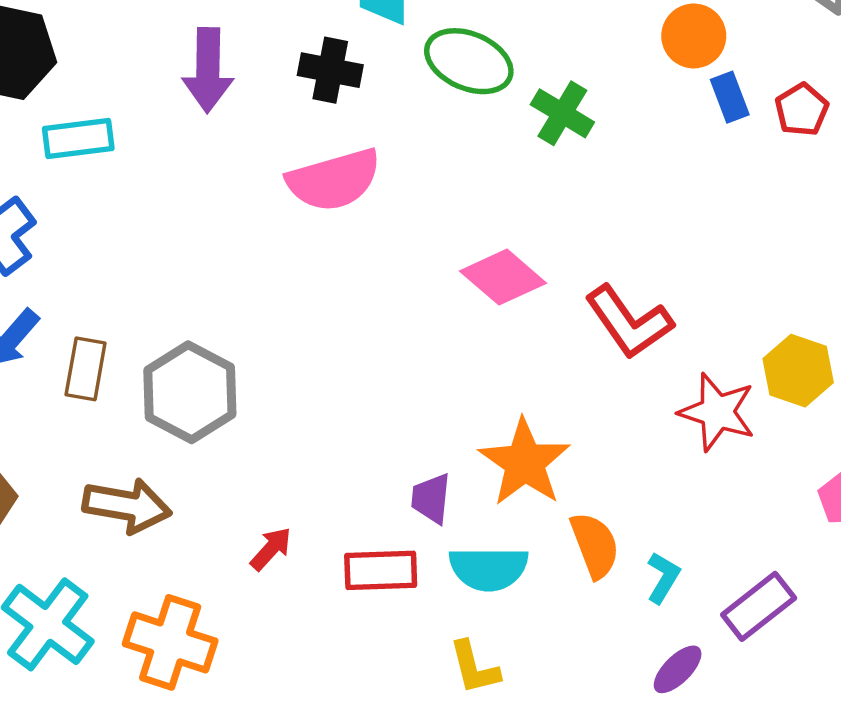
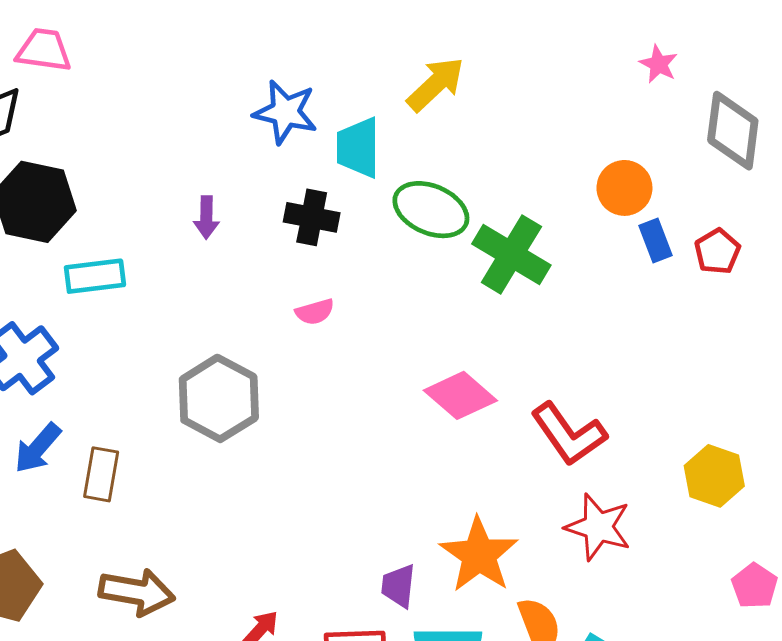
purple arrow: (208, 70) -> (206, 217), size x0.6
green cross: (562, 113) -> (511, 254), size x1.4
pink semicircle: (334, 180) -> (315, 312), size x0.5
gray hexagon: (190, 392) -> (219, 398), moved
red star: (717, 412) -> (598, 527), moved

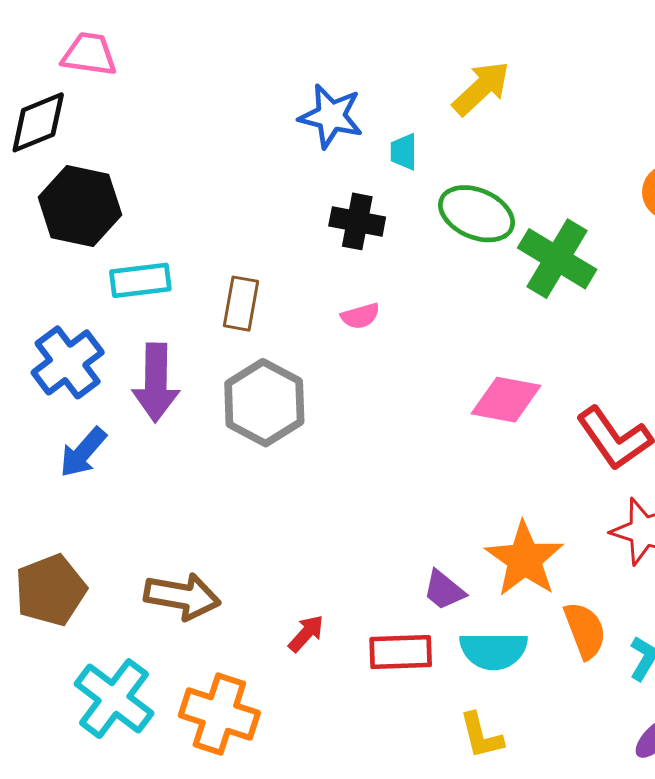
cyan trapezoid: (358, 148) -> (404, 152), size x0.6
purple arrow: (206, 217) -> (156, 383), moved, size x1.8
pink diamond: (460, 395) -> (506, 400), turned -30
brown rectangle: (101, 474) -> (241, 304), moved
purple trapezoid: (398, 586) -> (444, 590), turned -57

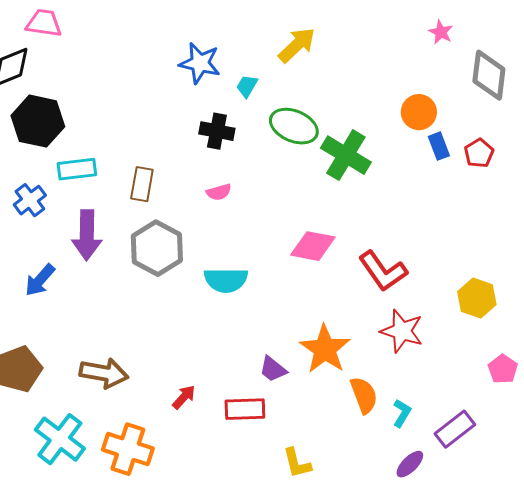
cyan trapezoid: (404, 152) -> (247, 86), turned 30
blue cross: (68, 362) -> (30, 200), moved, size x0.7
cyan semicircle: (494, 651) -> (226, 280), moved

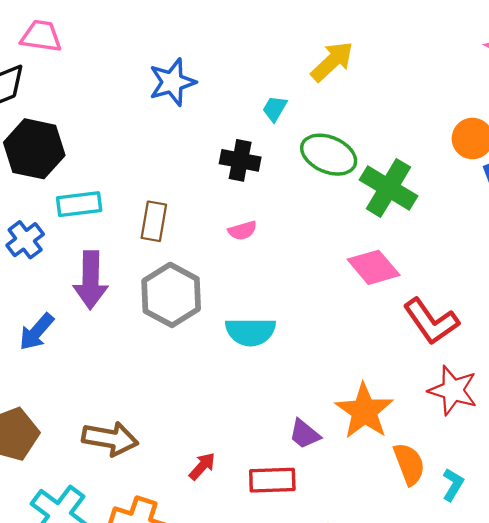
blue star: (200, 63) -> (172, 82), moved, turned -30
pink diamond: (313, 246) -> (374, 267), moved, turned 39

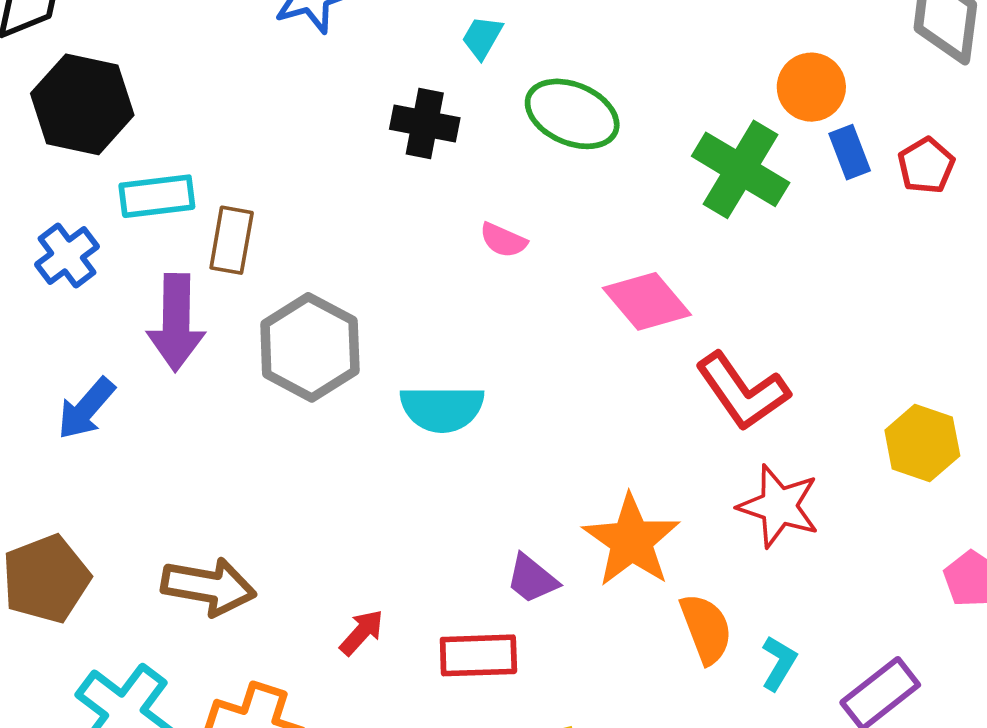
green cross: (388, 188) -> (741, 169), moved
brown rectangle: (154, 221) -> (232, 240), moved
pink semicircle: (242, 231) -> (503, 240), moved, turned 40

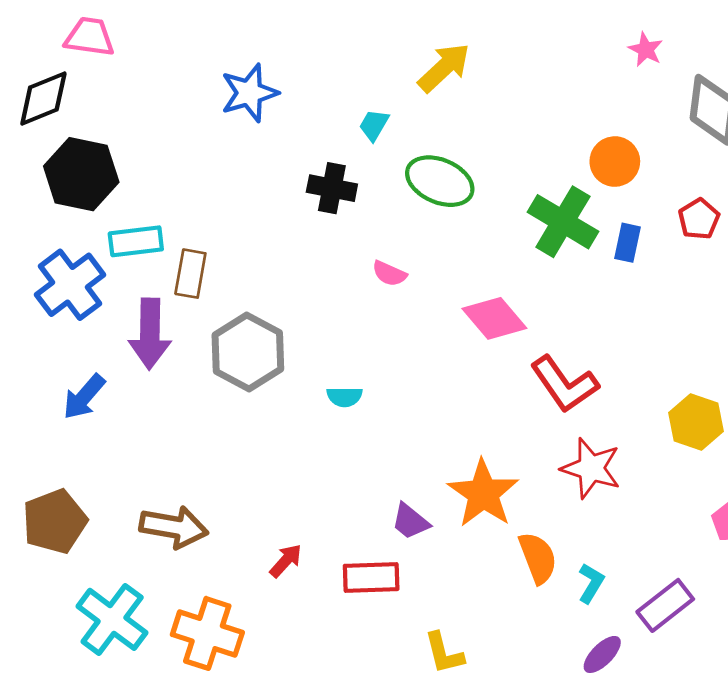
blue rectangle: (850, 152) -> (627, 243), moved, turned 33
blue cross: (67, 255) -> (70, 285), size x1.5
cyan semicircle: (442, 409) -> (345, 397), size x0.6

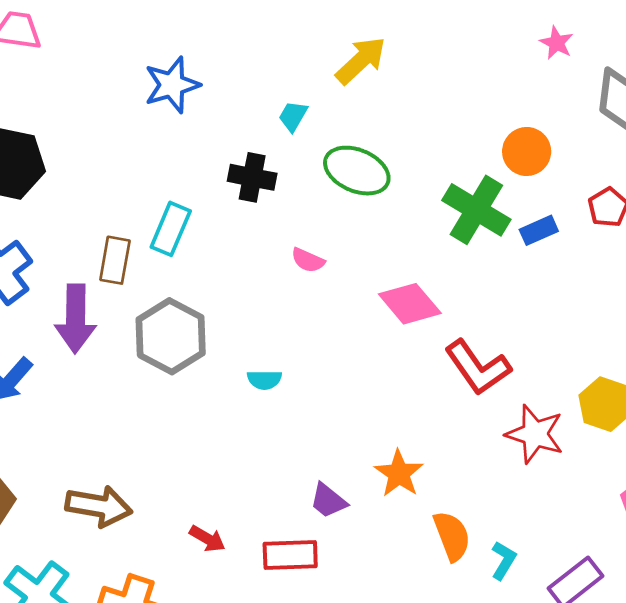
cyan rectangle: (136, 241) -> (171, 229), moved, turned -60
blue rectangle: (627, 243) -> (539, 230), turned 54
red star: (591, 468) -> (535, 434), moved
orange star: (483, 493) -> (399, 473), size x0.7
red arrow: (286, 561) -> (207, 539), turned 78

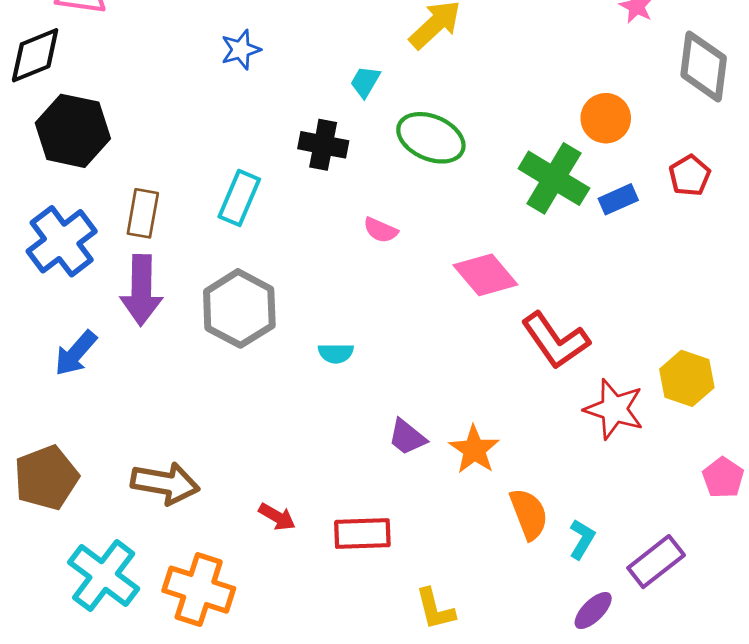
blue star: (172, 85) -> (241, 50), size x0.7
brown rectangle: (115, 260) -> (143, 213), moved
purple trapezoid: (328, 501) -> (407, 437), moved

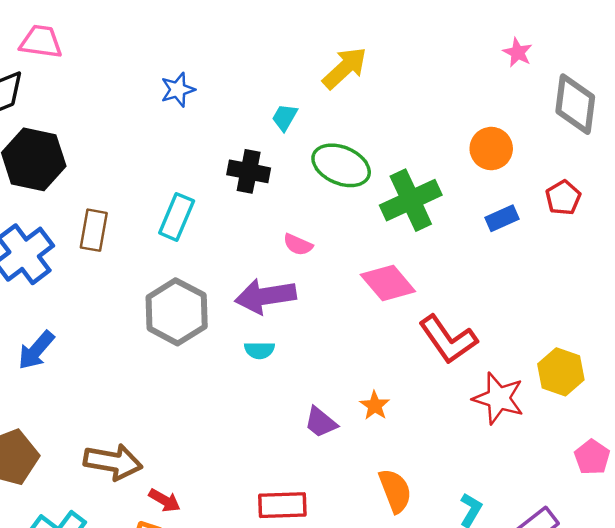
green cross: (554, 178) -> (411, 200), moved, turned 34
purple arrow: (141, 290) -> (265, 296), moved, turned 80
orange star: (474, 450) -> (375, 406), moved, size x0.7
orange semicircle: (529, 514) -> (395, 491), moved
red arrow: (277, 517) -> (165, 500), moved

